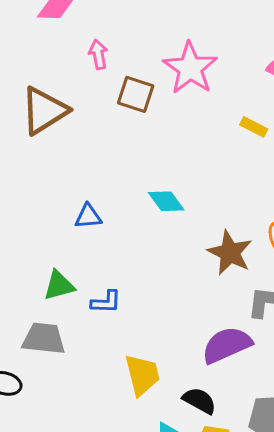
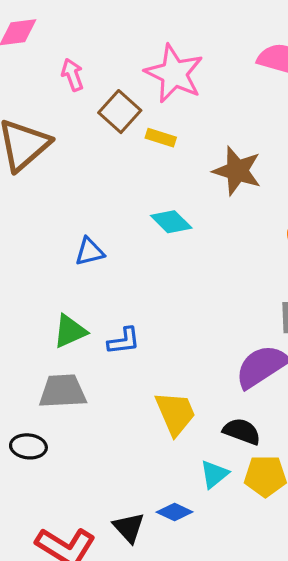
brown square: (136, 94) -> (120, 112), turned 33
yellow rectangle: (254, 127) -> (161, 138), moved
brown star: (230, 253) -> (237, 171), moved

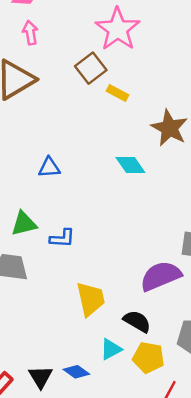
pink star: (174, 74) -> (118, 29), moved
pink arrow: (72, 75) -> (30, 33), moved
cyan diamond: (171, 222) -> (130, 165), moved

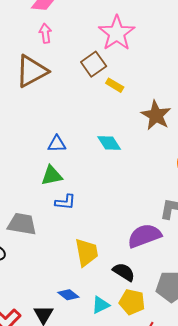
cyan diamond: (130, 165) -> (109, 143), moved
green triangle: (24, 224) -> (52, 176), moved
cyan triangle: (111, 349) -> (101, 305), moved
blue diamond: (76, 372) -> (68, 295), moved

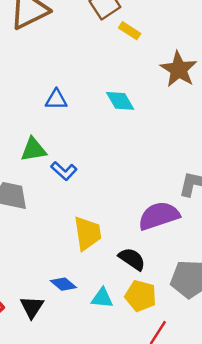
green triangle: (52, 176) -> (33, 150), moved
blue L-shape: (65, 202) -> (64, 171), turned 35
cyan triangle: (101, 305) -> (102, 298), turned 30

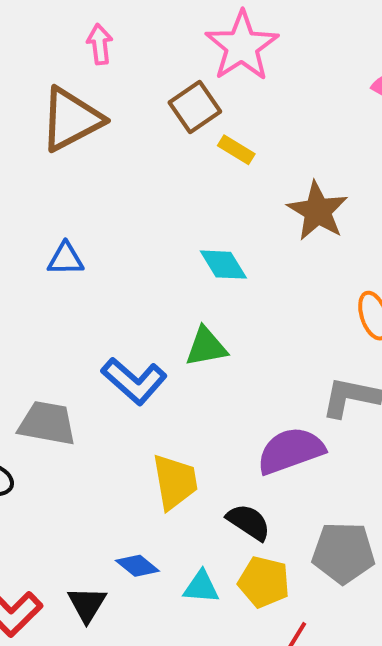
blue triangle: (56, 100) -> (66, 259), moved
green triangle: (33, 150) -> (206, 347), moved
blue L-shape: (64, 171) -> (134, 381), size x1.5

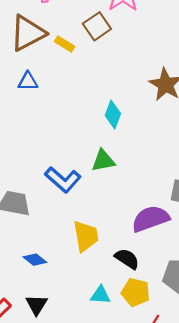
yellow rectangle: (236, 150) -> (65, 44), moved
blue triangle: (66, 259) -> (28, 81), moved
cyan diamond: (223, 265) -> (113, 115), turned 52
blue diamond: (137, 566) -> (35, 260), moved

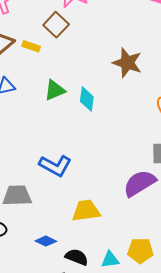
green triangle: (103, 161) -> (55, 90), moved
yellow trapezoid: (86, 236) -> (86, 211), turned -76
black semicircle: (127, 259) -> (77, 257), moved

